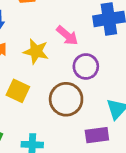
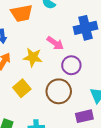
yellow square: (18, 91) -> (22, 88), turned 30

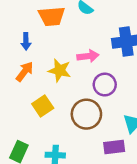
pink arrow: (55, 43) -> (88, 56), turned -48

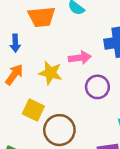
yellow square: (43, 106) -> (33, 110), turned -30
brown circle: (86, 114) -> (59, 130), moved

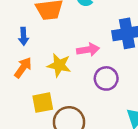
yellow square: (33, 110) -> (43, 103), turned -35

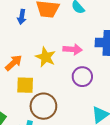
blue arrow: (23, 36) -> (22, 17), moved
orange arrow: (23, 68) -> (14, 63), moved

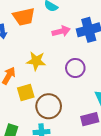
pink arrow: (73, 49) -> (61, 31), moved

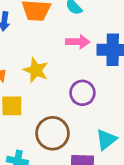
brown circle: (49, 106) -> (52, 133), moved

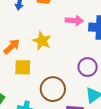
purple circle: (82, 93) -> (88, 67), moved

